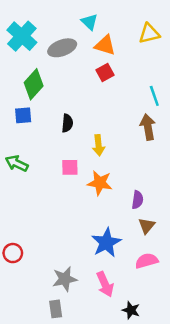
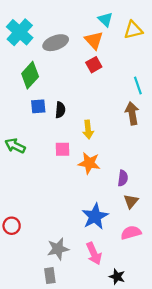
cyan triangle: (89, 22) -> (105, 19), moved
orange triangle: (105, 45) -> (94, 40), turned 30
blue square: (23, 115) -> (38, 106), moved

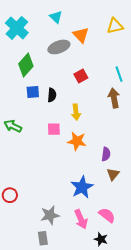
cyan triangle: (105, 19) -> (56, 17), moved
gray ellipse: (56, 43) -> (59, 47), moved
red square: (94, 65) -> (81, 76), moved
pink semicircle: (131, 233) -> (107, 215), moved, turned 54

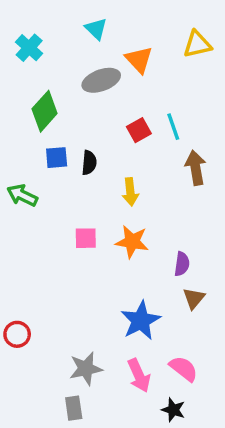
cyan cross: (17, 28) -> (29, 48), size x0.7
cyan line: (119, 74) -> (173, 127), moved
green arrow: (13, 126) -> (22, 195), moved
pink square: (54, 129) -> (86, 238), moved

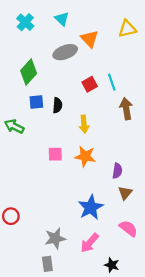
cyan cross: (29, 48) -> (25, 22), moved
pink semicircle: (184, 369) -> (128, 228), moved
pink arrow: (139, 375) -> (90, 243), turned 65

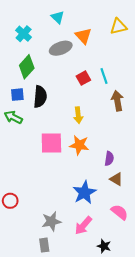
cyan cross: (25, 22) -> (24, 34), moved
blue square: (36, 102) -> (17, 95), moved
black semicircle: (57, 105) -> (40, 97), moved, size x1.5
pink square: (55, 154) -> (51, 143), size x1.6
brown triangle: (125, 193) -> (116, 179), turned -40

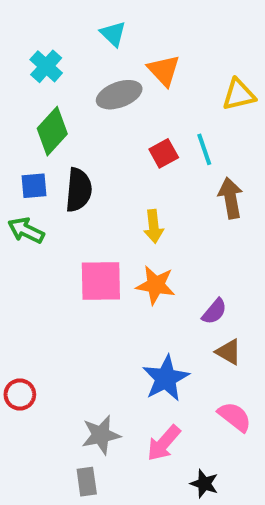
yellow triangle: (118, 27) -> (239, 95), moved
purple semicircle: (109, 158) -> (214, 311), turned 32

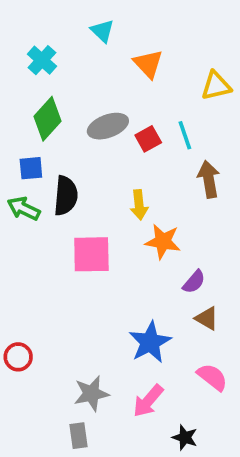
gray ellipse: (119, 95) -> (108, 126), moved
black semicircle: (79, 190) -> (66, 196), moved
orange star: (156, 285) -> (163, 241), moved

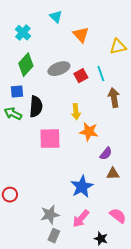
brown triangle: (207, 318) -> (113, 174), turned -32
pink semicircle: (212, 377) -> (118, 216), moved
gray rectangle: (79, 436) -> (54, 236), moved, turned 32

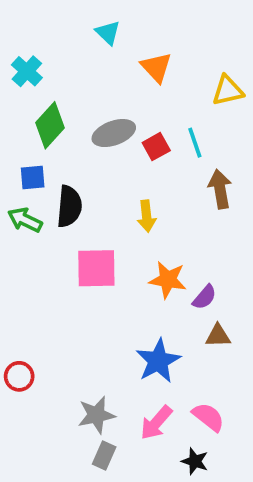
cyan cross: (23, 33) -> (27, 71), moved
orange star: (89, 132) -> (168, 280), moved
pink semicircle: (118, 216) -> (208, 417), moved

